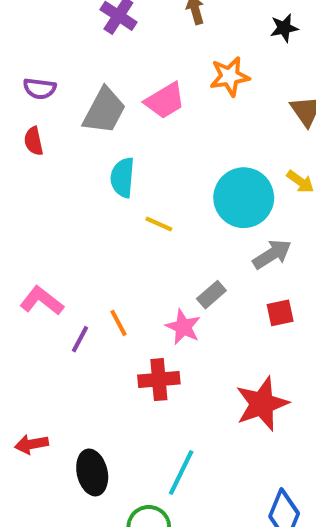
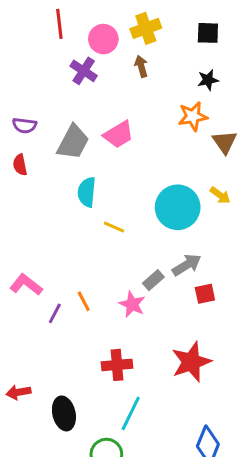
orange star: (230, 76) -> (193, 116), moved
gray arrow: (272, 254) -> (187, 265), moved
red cross: (159, 380) -> (117, 365), moved

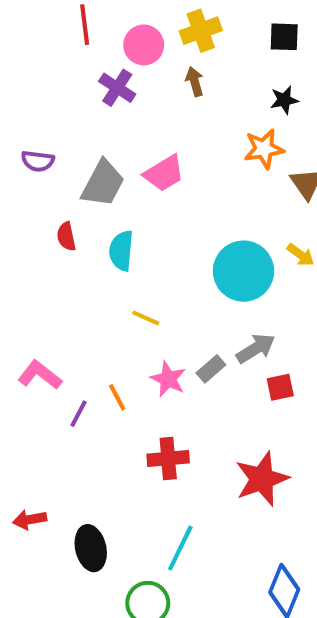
red semicircle: (20, 165) -> (66, 236), moved
yellow line: (114, 227) -> (146, 318), moved
pink star: (132, 304) -> (168, 379), moved
red cross: (117, 365) -> (168, 458), moved

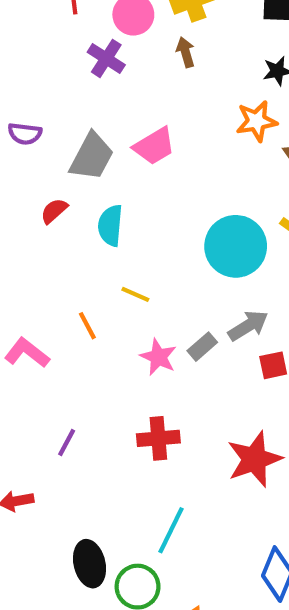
red semicircle: (66, 236) -> (54, 211), turned 60
orange line: (117, 397) -> (87, 326), moved
purple line: (79, 414) -> (67, 443), moved
black ellipse: (91, 548) -> (90, 564), moved

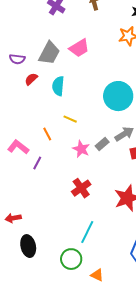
purple semicircle: (25, 134) -> (17, 59), moved
red cross: (158, 438) -> (81, 188), turned -30
purple line: (67, 443) -> (37, 163), moved
black ellipse: (90, 564) -> (28, 246), moved

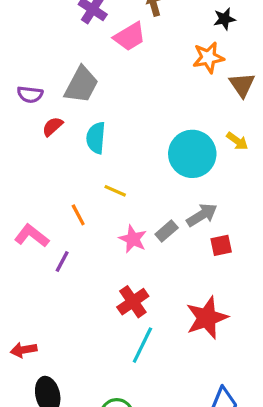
pink trapezoid: (79, 48) -> (130, 37), moved
cyan line: (87, 232) -> (142, 345), moved

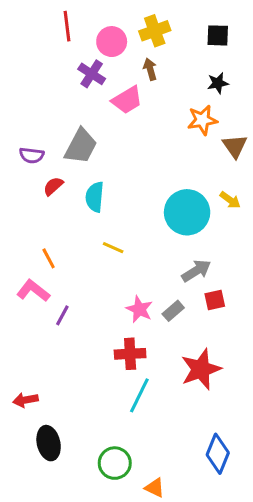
orange line: (78, 215) -> (49, 258), moved
gray rectangle: (167, 231) -> (173, 311), moved
pink star: (133, 239) -> (139, 309), moved
red cross: (133, 302) -> (130, 354), turned 32

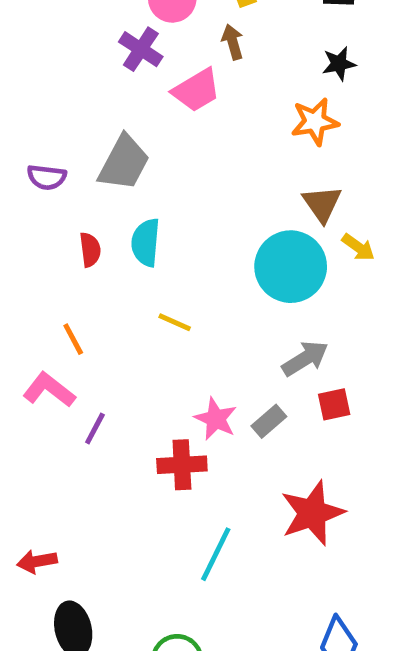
brown triangle: (235, 146) -> (322, 204), moved
red semicircle: (53, 186) -> (90, 250), moved, turned 125
red cross: (130, 354) -> (182, 465), moved

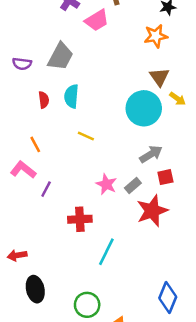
red cross: (182, 465) -> (80, 219), moved
red star: (312, 513) -> (152, 211), moved

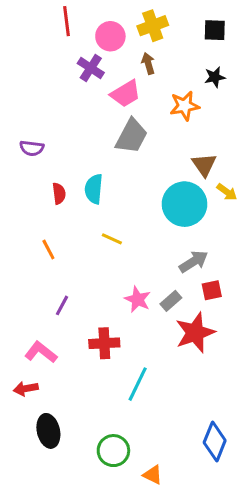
orange star: (156, 36) -> (184, 106), moved
gray trapezoid: (61, 56) -> (132, 136), moved
pink L-shape: (23, 170) -> (41, 352), moved

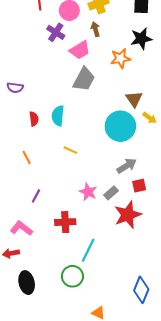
black star: (215, 77) -> (141, 39), size x1.5
green circle: (113, 451) -> (72, 276), moved

